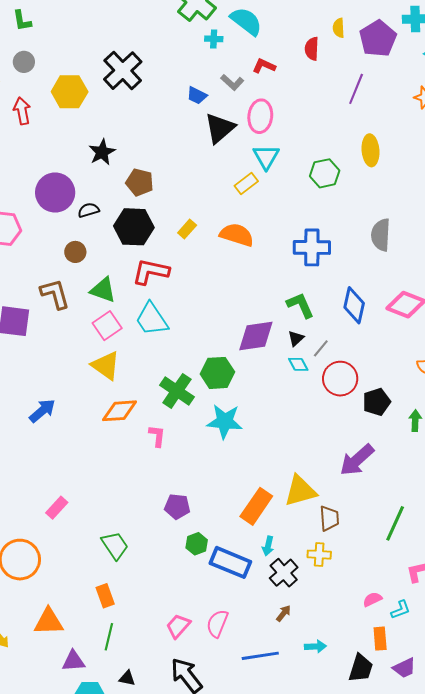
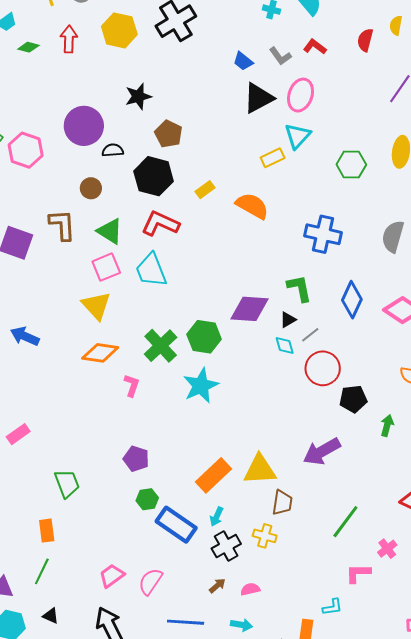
blue arrow: (42, 411) -> (25, 336), turned -128
cyan star: (225, 421) -> (201, 386), turned 30
pink semicircle: (372, 599) -> (250, 589), moved

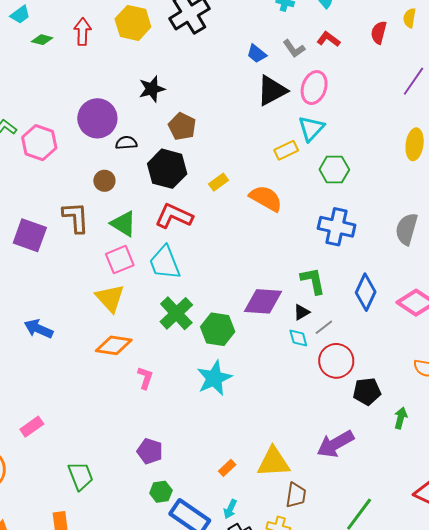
green hexagon: (351, 164) -> (334, 170), moved
green cross: (161, 346) -> (176, 313), moved
orange rectangle: (214, 475) -> (227, 468), size x0.5

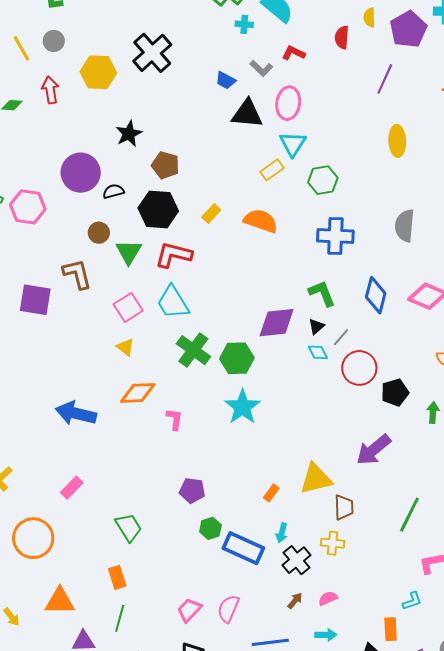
black triangle: (272, 91) -> (247, 114), turned 44
green triangle: (123, 224) -> (129, 252), moved, turned 40
yellow triangle: (110, 298) -> (125, 347), size x0.6
blue arrow: (38, 329) -> (76, 413), moved, size x1.4

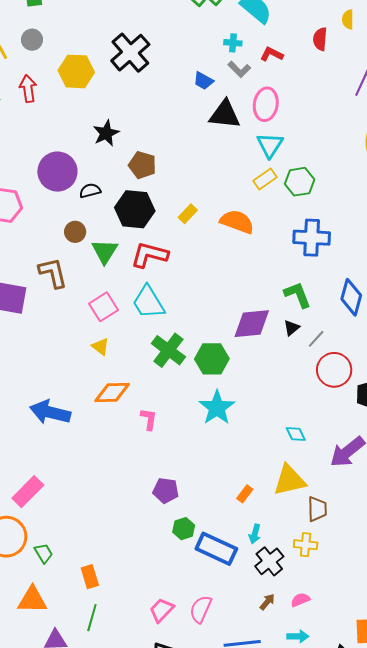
cyan cross: (244, 24) -> (233, 43), moved
yellow rectangle: (272, 170) -> (265, 179), moved
cyan diamond: (318, 352) -> (296, 434), moved
pink rectangle: (72, 488) -> (28, 492), moved, size x1.4
green trapezoid: (129, 527) -> (44, 553), moved, size x0.7

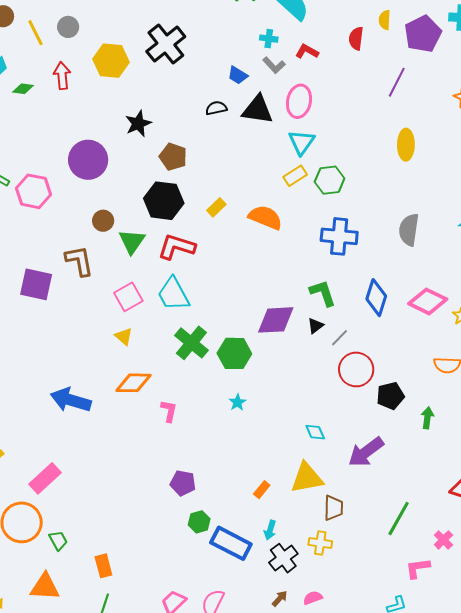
black semicircle: (90, 191) -> (216, 108), moved
cyan star: (217, 408) -> (237, 402), size x0.5

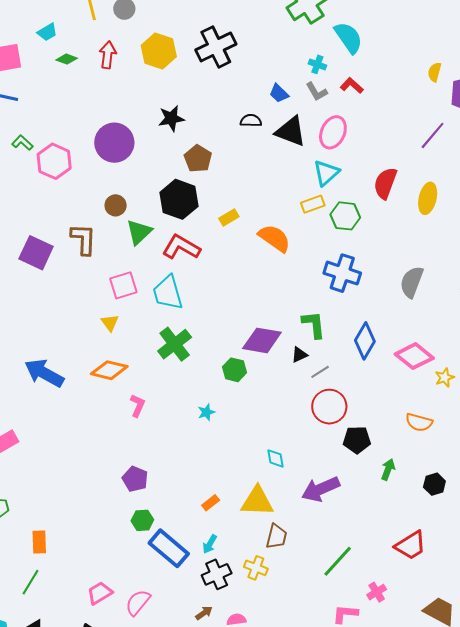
red semicircle: (356, 38) -> (385, 183), moved, size x1.4
green hexagon: (234, 353) -> (235, 370), moved, size x0.7

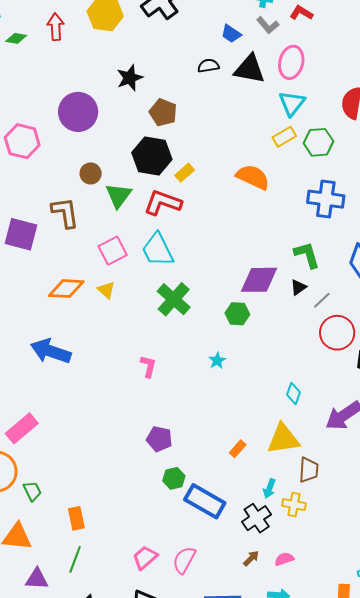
yellow rectangle: (229, 218) -> (185, 173), moved
orange diamond: (109, 370) -> (66, 289), moved
cyan diamond: (275, 458) -> (294, 394), turned 40
cyan arrow: (210, 544) -> (269, 489), moved

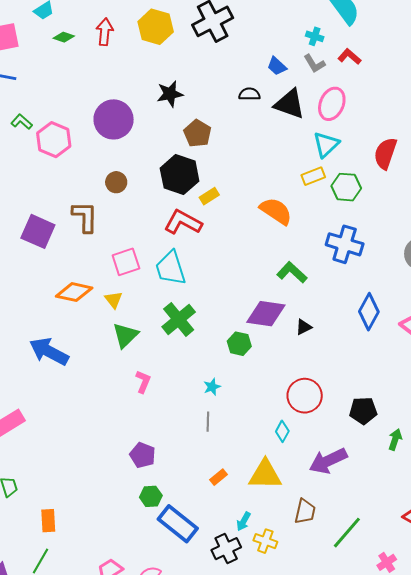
green triangle: (118, 195) -> (125, 335), moved
green L-shape: (307, 255) -> (292, 272), moved, turned -40
gray line: (322, 300) -> (208, 422), moved, turned -54
red circle: (337, 333) -> (305, 396), moved
brown trapezoid: (309, 470) -> (305, 511), moved

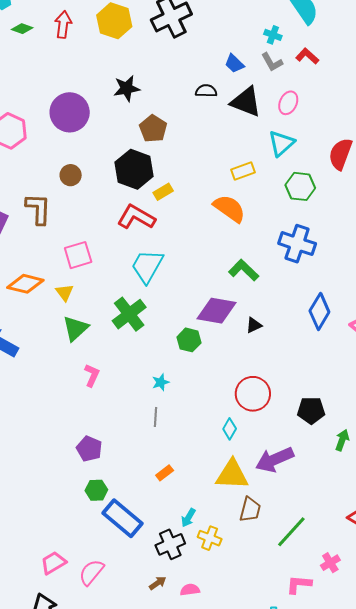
pink ellipse: (332, 104) -> (288, 103), size x0.7
yellow rectangle: (313, 176) -> (243, 171), moved
cyan trapezoid: (171, 268) -> (147, 266), moved, turned 45
yellow triangle: (265, 475) -> (232, 475), moved

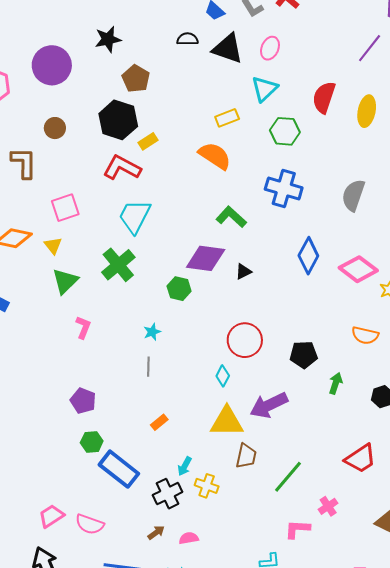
pink semicircle: (91, 572) -> (90, 524), turned -108

